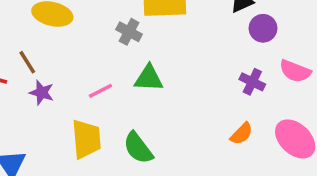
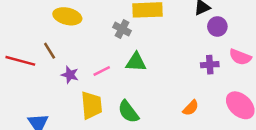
purple cross: (252, 82) -> (210, 65), turned -30
purple star: (42, 93) -> (70, 75), moved
orange semicircle: (242, 134) -> (191, 108), moved

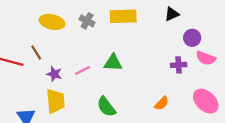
purple circle: (217, 26) -> (192, 38), moved
gray cross: (122, 29) -> (87, 21), moved
yellow trapezoid: (92, 105) -> (55, 101), moved

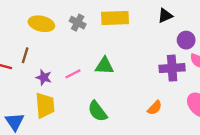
brown line: (36, 52) -> (25, 55), turned 49
purple cross: (179, 65) -> (172, 68), size x1.5

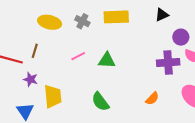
pink line: (73, 74) -> (78, 56), moved
purple star: (44, 77) -> (30, 79), moved

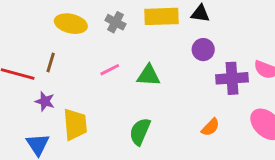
black triangle: (162, 15) -> (200, 14), moved, turned 32
purple circle: (181, 37) -> (203, 50), moved
green semicircle: (100, 102) -> (140, 132), turned 60

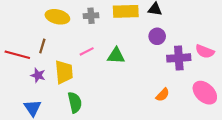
gray cross: (115, 22) -> (91, 16), turned -32
yellow trapezoid: (75, 124) -> (64, 72), moved
green semicircle: (140, 132) -> (75, 102), moved, turned 144

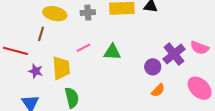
purple circle: (157, 36) -> (153, 67), moved
brown line: (42, 46) -> (41, 34), moved
purple cross: (179, 58) -> (174, 54), turned -35

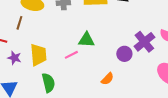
pink line: (84, 48) -> (71, 55), moved
orange semicircle: (158, 90) -> (107, 79), moved

